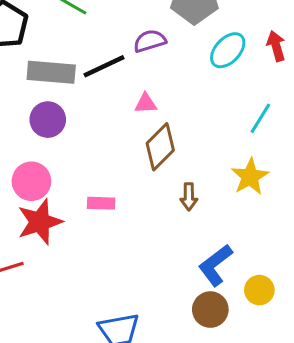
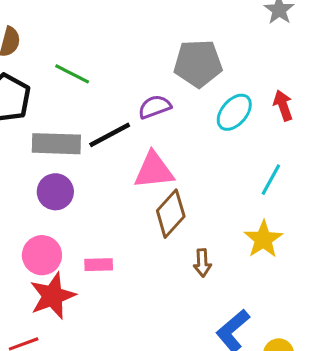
pink triangle: (146, 103) -> (154, 170), size x1.8
pink rectangle: (101, 203) -> (99, 265), moved

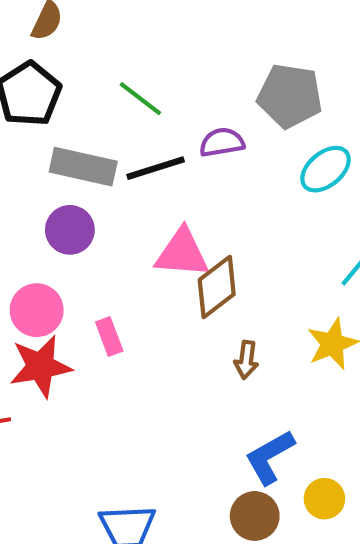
green line: (72, 74) -> (140, 99), moved
pink triangle: (154, 170) -> (182, 253), moved
pink rectangle: (99, 265) -> (109, 337), turned 60

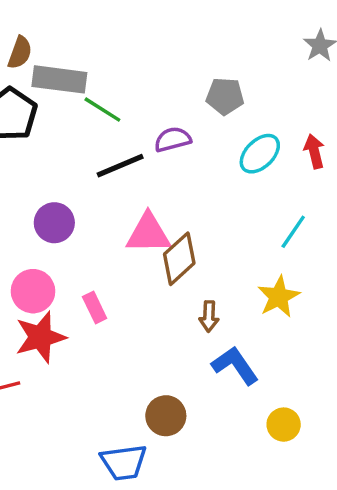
gray pentagon: (290, 96) -> (225, 96), size x0.7
gray rectangle: (83, 167) -> (59, 79), moved
blue L-shape: (270, 457) -> (235, 365), moved, turned 90
brown circle: (255, 516) -> (166, 416), moved

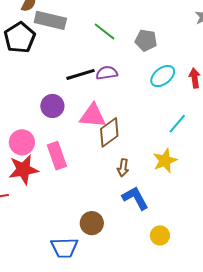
green line: (102, 110) -> (105, 31), moved
purple semicircle: (173, 139) -> (107, 73), moved
purple circle: (54, 223) -> (52, 106), moved
pink rectangle: (95, 307) -> (57, 156), size x1.5

